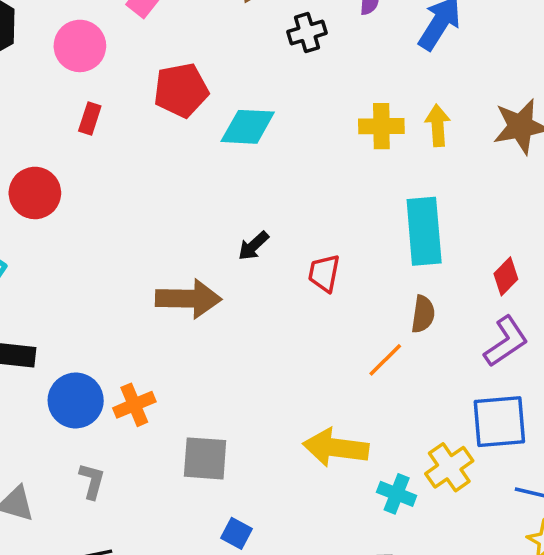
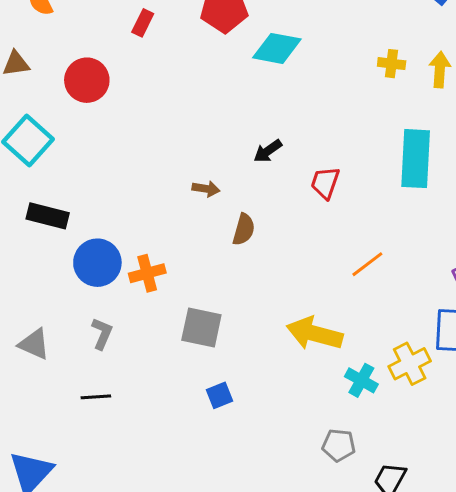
yellow cross: (381, 126) -> (392, 64), size x0.7
brown arrow: (188, 299) -> (206, 189), size x0.5
brown semicircle: (423, 314) -> (244, 229), moved
blue square: (236, 533) -> (220, 395), turned 32

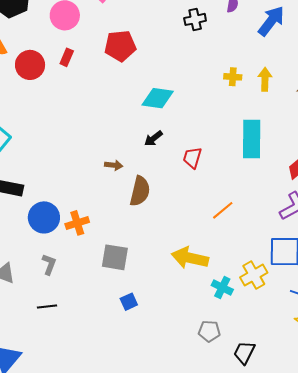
cyan diamond: (277, 48) -> (158, 98), moved
red circle: (87, 80) -> (30, 65), moved
brown semicircle: (244, 229) -> (140, 191), size x1.4

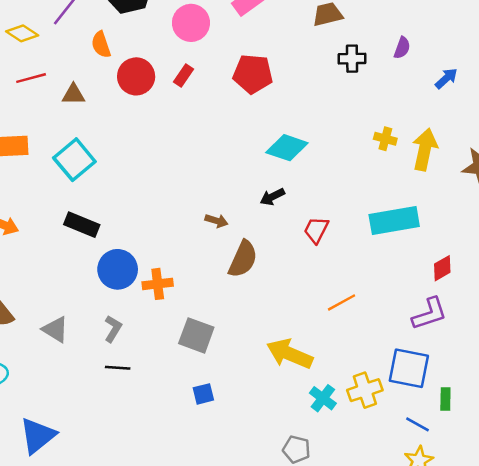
blue arrow: (271, 21) -> (446, 78), size x0.6
yellow arrow: (265, 79) -> (425, 149), size x1.4
cyan rectangle: (252, 139) -> (394, 220), turned 69
black line: (47, 306) -> (118, 368), moved

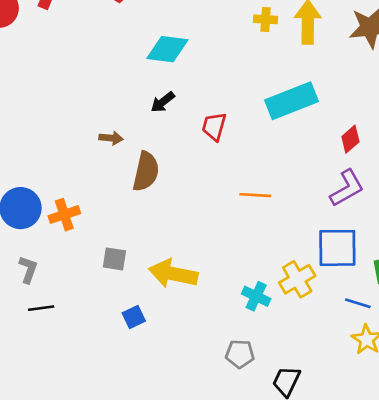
orange line: (342, 302) -> (255, 195), turned 44
gray square: (196, 335) -> (114, 259), size x0.7
yellow arrow: (290, 354) -> (173, 274), moved

